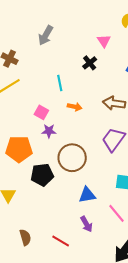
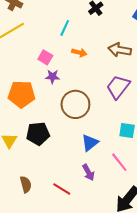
cyan line: (60, 83) -> (65, 28), turned 35
black pentagon: (42, 175) -> (38, 134), moved
blue triangle: (87, 195) -> (90, 143), turned -30

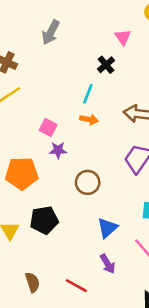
cyan line: (65, 28) -> (88, 94), moved
brown circle: (75, 104) -> (88, 182), size x0.7

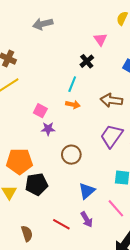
gray arrow: (51, 32) -> (43, 24), moved, turned 48
orange pentagon: (22, 174) -> (19, 161), moved
red line: (76, 286) -> (61, 224), moved

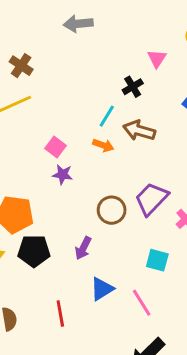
brown arrow: (111, 100) -> (139, 130), moved
brown circle: (71, 155) -> (112, 210), moved
blue triangle: (87, 191) -> (102, 289), moved
purple arrow: (87, 219) -> (83, 248), moved, turned 49
red line: (61, 224) -> (60, 313), turned 42

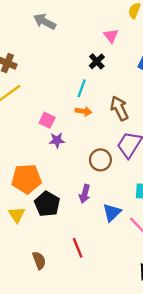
gray arrow: (78, 24) -> (45, 22), turned 45
brown arrow: (139, 130) -> (119, 108), moved, turned 60
black pentagon: (34, 251) -> (47, 204), turned -30
blue triangle: (102, 289) -> (112, 212), moved

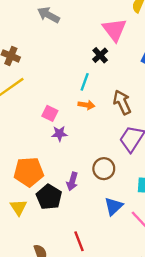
pink triangle: (111, 36) -> (114, 30), size x1.6
brown circle: (100, 160) -> (104, 169), moved
purple arrow: (85, 194) -> (72, 181), moved

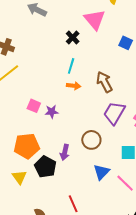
black cross: (100, 55) -> (73, 38), moved
pink square: (50, 113) -> (34, 106), moved

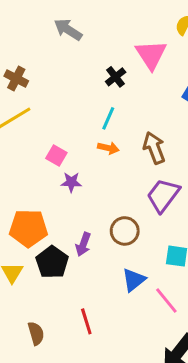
pink square: (34, 106) -> (56, 156), moved

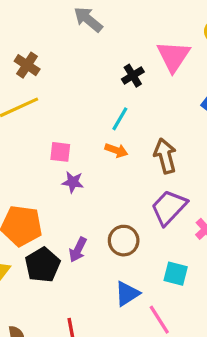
pink square: (56, 156) -> (60, 152), turned -30

